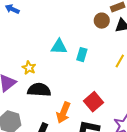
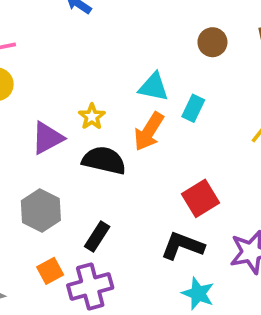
brown circle: (102, 21) -> (212, 42), moved
orange arrow: (63, 113) -> (149, 131), moved

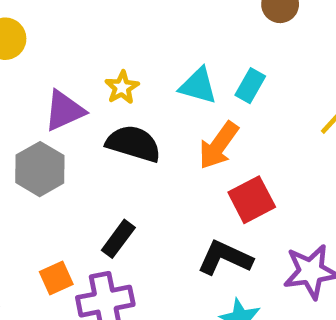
cyan triangle: (154, 87) -> (198, 86), moved
orange arrow: (149, 131) -> (219, 145), moved
gray hexagon: (41, 210) -> (40, 169), moved

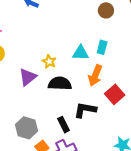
gray hexagon: (40, 169) -> (27, 128), moved
black rectangle: (118, 239) -> (64, 125), turned -49
black L-shape: (225, 258) -> (85, 110), moved

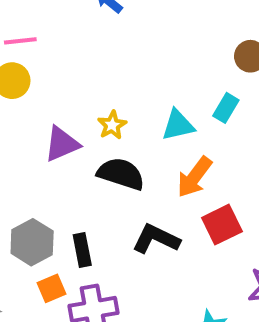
cyan rectangle: (102, 47) -> (226, 108), moved
cyan triangle: (81, 53) -> (178, 125), turned -30
black rectangle: (64, 125) -> (82, 250), moved

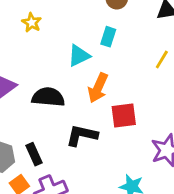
yellow star: (112, 125) -> (32, 23), moved
red square: (222, 225) -> (124, 115), turned 32

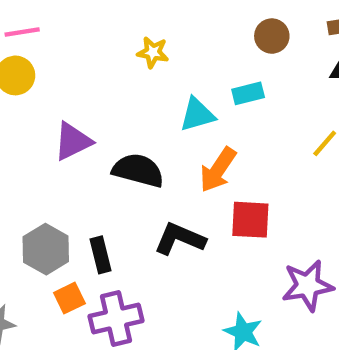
yellow star: (32, 23) -> (153, 52), moved, turned -30
cyan rectangle: (108, 37) -> (248, 93), turned 48

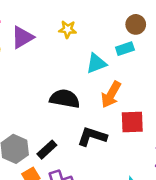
brown circle: (272, 36) -> (136, 24), moved
purple triangle: (73, 141) -> (22, 37), moved
black rectangle: (101, 255) -> (47, 150), turned 66

